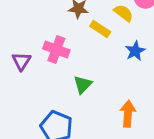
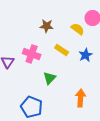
yellow rectangle: (100, 29) -> (62, 50), moved

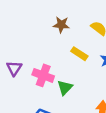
pink cross: (32, 54) -> (43, 75), moved

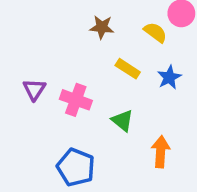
green triangle: (65, 87) -> (123, 121), moved, turned -35

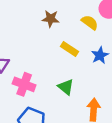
pink cross: (76, 100) -> (24, 84), moved

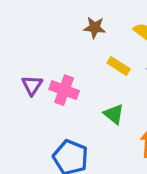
pink cross: (24, 84) -> (64, 90), moved

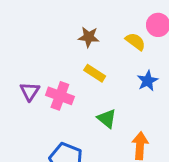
yellow rectangle: (119, 66) -> (95, 73), moved

